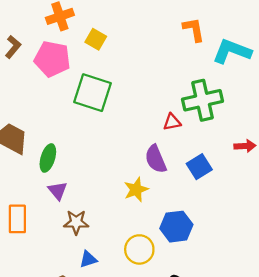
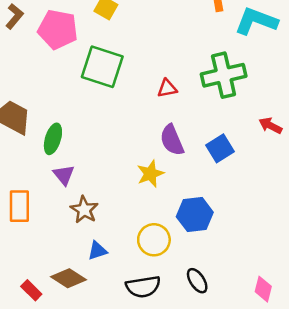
red triangle: (172, 122) -> (167, 88), moved
red arrow: (245, 146) -> (270, 126), turned -150
brown star: (76, 222) -> (84, 210), turned 30

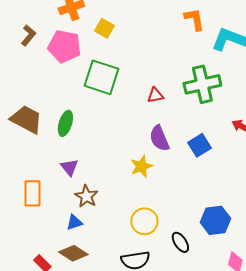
green ellipse: (53, 139) -> (65, 123), moved
blue hexagon: (195, 215) -> (215, 220), moved
blue triangle: (97, 251) -> (74, 222), moved
black ellipse: (197, 281) -> (180, 242), moved

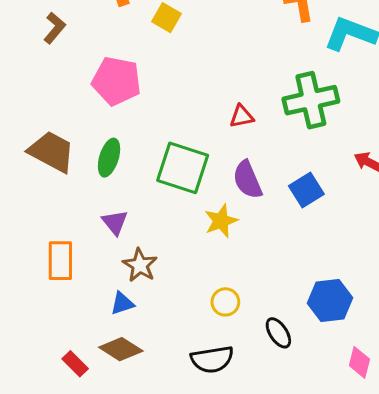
pink pentagon: (64, 46) -> (116, 81), moved
green square: (101, 77) -> (183, 168), moved
yellow circle: (144, 221) -> (225, 302), size x0.7

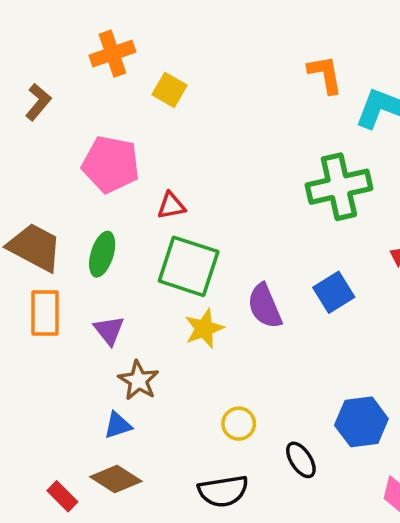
red triangle: (242, 116) -> (171, 206), moved
purple semicircle: (247, 180) -> (265, 306), moved
yellow star: (221, 221) -> (204, 329), moved
orange rectangle: (60, 261) -> (45, 313), moved

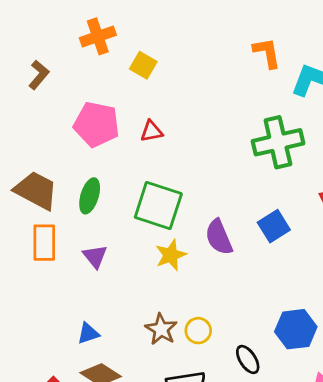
red triangle: (171, 206) -> (151, 131), moved
brown star: (138, 380) -> (161, 329), moved
blue triangle: (118, 425) -> (88, 333), moved

